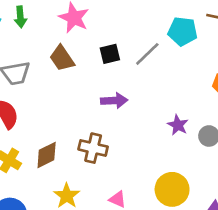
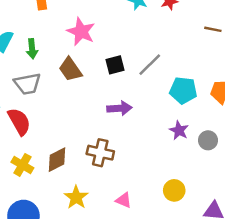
green arrow: (20, 17) -> (32, 49), moved
cyan pentagon: (183, 31) -> (183, 90), moved
yellow circle: (172, 189) -> (174, 190), size x0.7

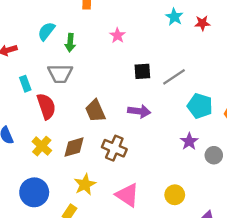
pink star: (81, 32) -> (117, 35), size x0.6
brown trapezoid: (70, 69) -> (95, 111), moved
pink triangle: (124, 200) -> (127, 195), size x1.6

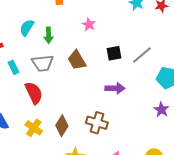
cyan rectangle: (25, 84) -> (14, 67), moved
brown trapezoid: (95, 111) -> (77, 60), moved
brown diamond: (74, 147) -> (62, 126), turned -35

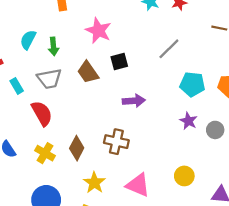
pink star: (89, 24) -> (98, 31), size x1.6
black square: (114, 53) -> (119, 62), moved
gray line: (142, 55) -> (169, 49), moved

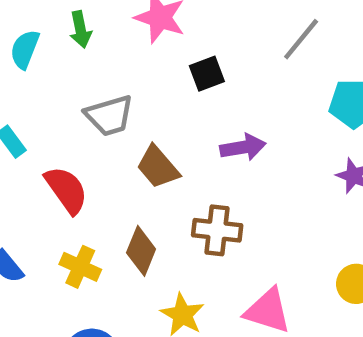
green arrow: (53, 46) -> (80, 30), moved
brown trapezoid: (88, 72) -> (158, 167), moved
gray trapezoid: (49, 79) -> (109, 116), moved

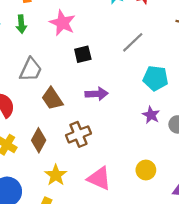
gray trapezoid: (109, 116) -> (31, 70), turned -55
brown cross: (217, 230) -> (78, 134), turned -35

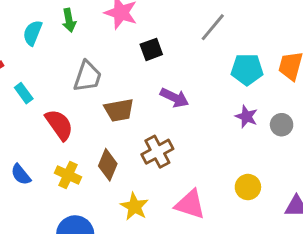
purple arrow: (97, 94) -> (175, 98), turned 35
brown trapezoid: (52, 99) -> (119, 110), turned -60

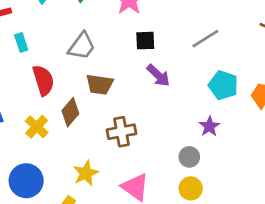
purple arrow: (175, 98) -> (158, 75), moved
gray circle: (282, 125) -> (189, 157), moved
brown diamond: (108, 165) -> (70, 112), moved

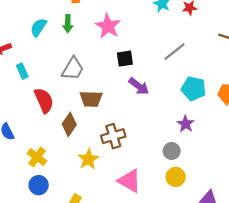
yellow cross: (37, 127) -> (37, 157), moved
yellow star: (86, 173) -> (88, 159), moved
blue circle: (26, 181) -> (39, 185), size x0.7

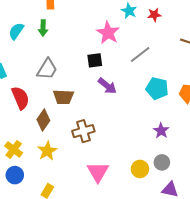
pink star: (108, 26) -> (108, 33), moved
purple star: (186, 124) -> (161, 131), moved
gray circle: (172, 151) -> (162, 162), moved
yellow star: (88, 159) -> (47, 151), moved
pink triangle: (129, 181) -> (98, 172), turned 30

